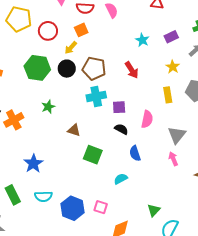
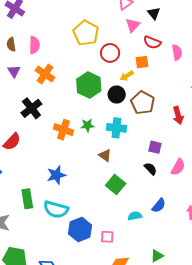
cyan cross: (96, 96) -> (116, 128), moved
orange cross: (14, 120) -> (64, 130), moved, turned 30
blue semicircle: (135, 153) -> (159, 205), moved, turned -140
cyan semicircle: (43, 196) -> (56, 209), size x1.4
pink square: (101, 207) -> (107, 237), turned -32

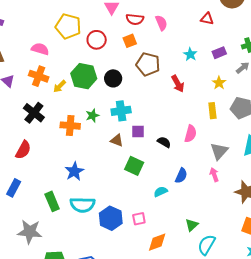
pink semicircle: (34, 45) -> (40, 49), moved, turned -60
yellow arrow: (127, 76) -> (60, 86), moved
brown pentagon: (143, 103) -> (148, 64), moved
purple square: (155, 147) -> (138, 131), moved

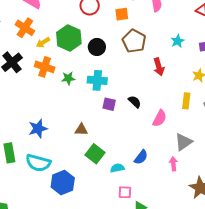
orange cross: (70, 126) -> (45, 67), moved
brown triangle: (117, 140) -> (81, 130), moved, turned -32
black semicircle: (164, 142) -> (135, 102), moved
green square: (134, 166) -> (95, 154), moved
pink square: (139, 219) -> (125, 192), moved

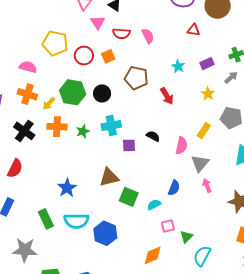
orange square: (122, 14) -> (108, 56), moved
yellow rectangle: (186, 101) -> (204, 131), moved, turned 42
brown triangle: (81, 130) -> (109, 177), size x1.5
gray triangle: (184, 142) -> (200, 163), moved

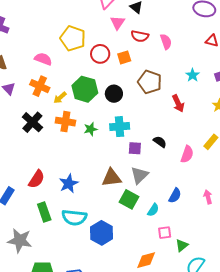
gray triangle: (200, 163) -> (139, 175), moved
red semicircle: (15, 168) -> (37, 179), moved
cyan semicircle: (154, 205) -> (153, 210), turned 144

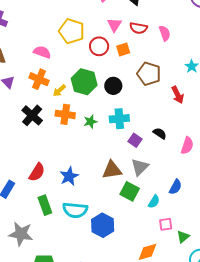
pink triangle: (118, 23) -> (114, 25), moved
purple square: (135, 148) -> (135, 140), turned 32

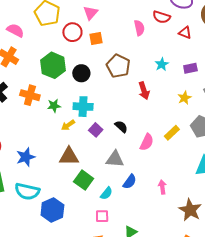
red semicircle: (138, 28) -> (161, 17), moved
yellow arrow: (59, 91) -> (68, 125), moved
gray triangle: (140, 167) -> (115, 159), moved, turned 42
pink square: (166, 224) -> (102, 216), moved

